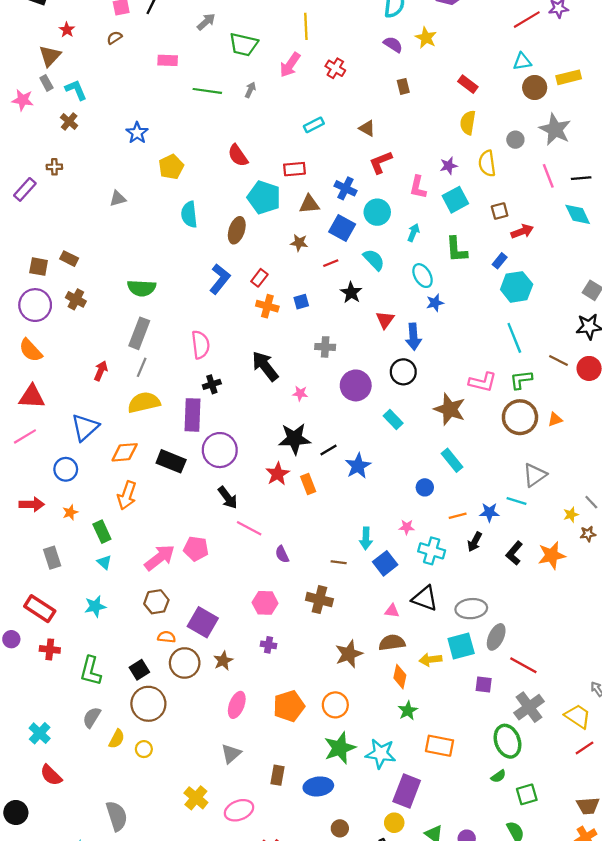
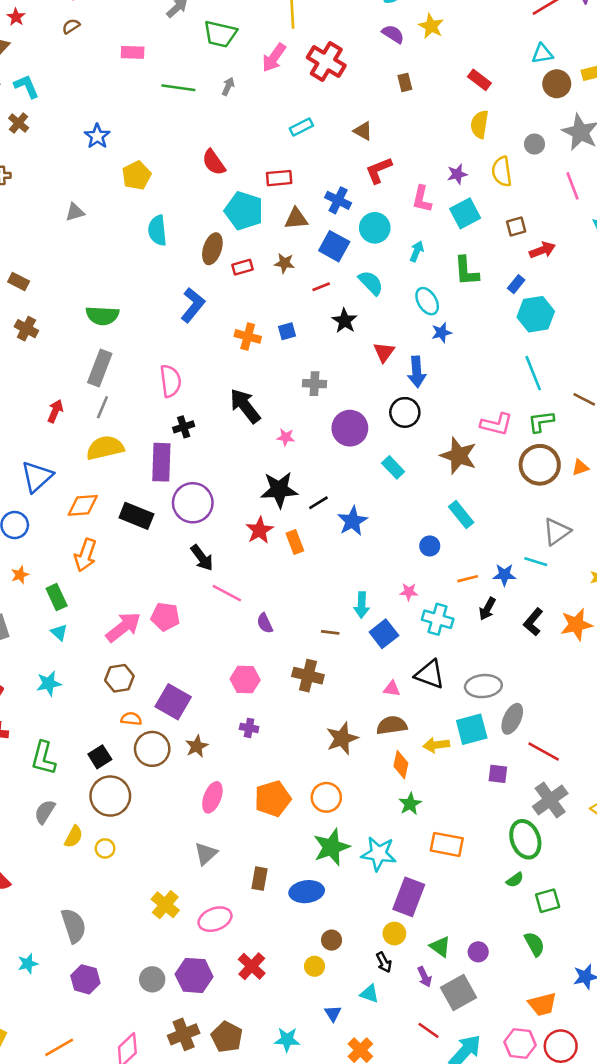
red cross: (335, 68) -> (326, 62), size x1.6
red rectangle: (259, 278) -> (243, 267), moved, turned 36

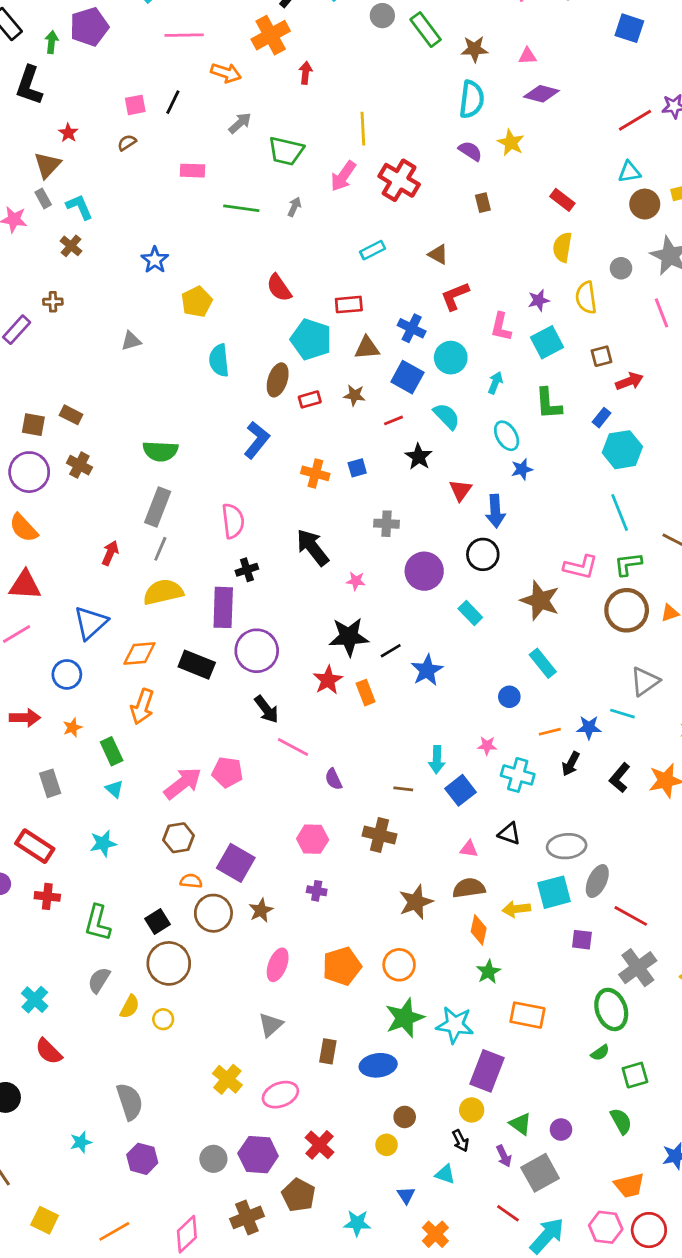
black triangle: (430, 674) -> (509, 834), size x0.7
brown pentagon: (227, 1037) -> (299, 1195), moved

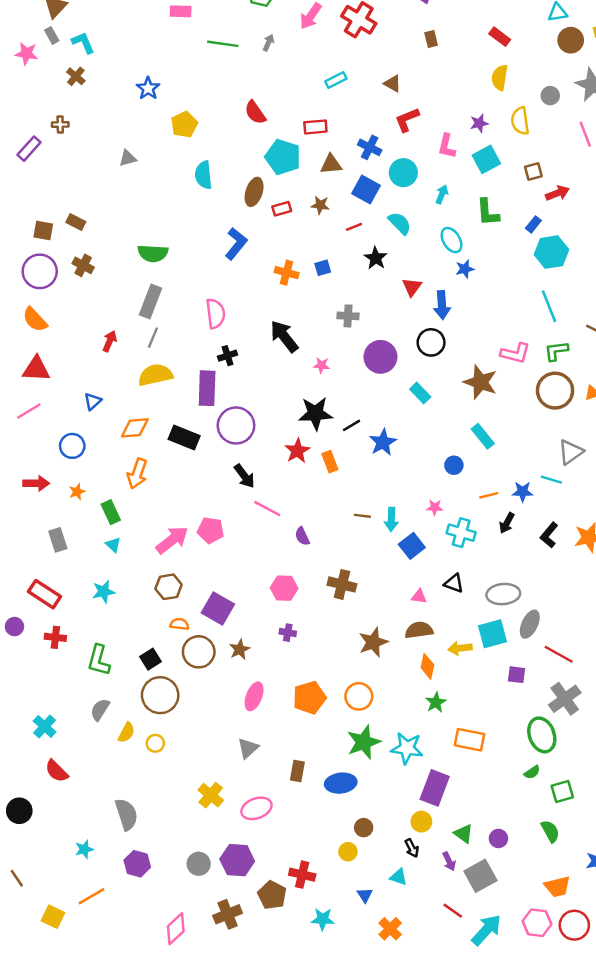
blue triangle: (91, 623) -> (93, 401), size x0.6
brown line: (403, 789) -> (362, 516), moved
red cross: (320, 1145) -> (302, 875), moved, turned -30
orange line: (114, 1231) -> (92, 896), moved

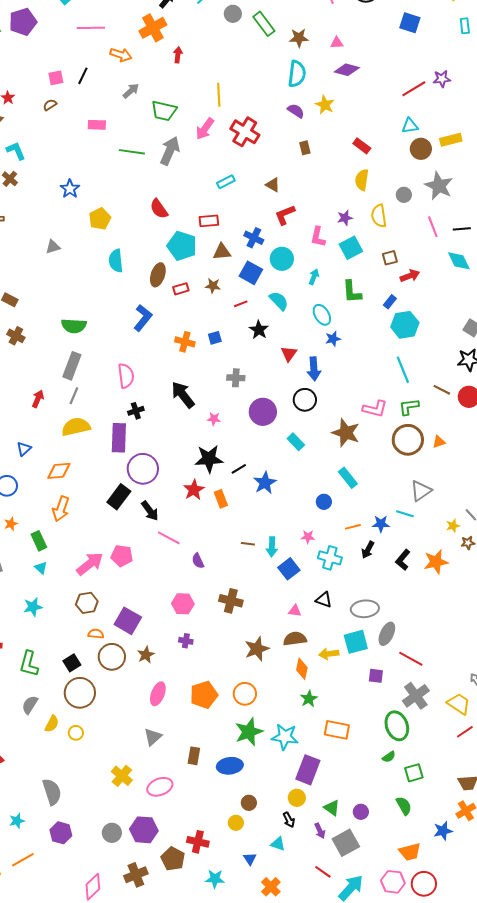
gray arrow: (268, 43) -> (170, 151), size x2.0
black rectangle: (184, 438) -> (119, 497), moved, turned -75

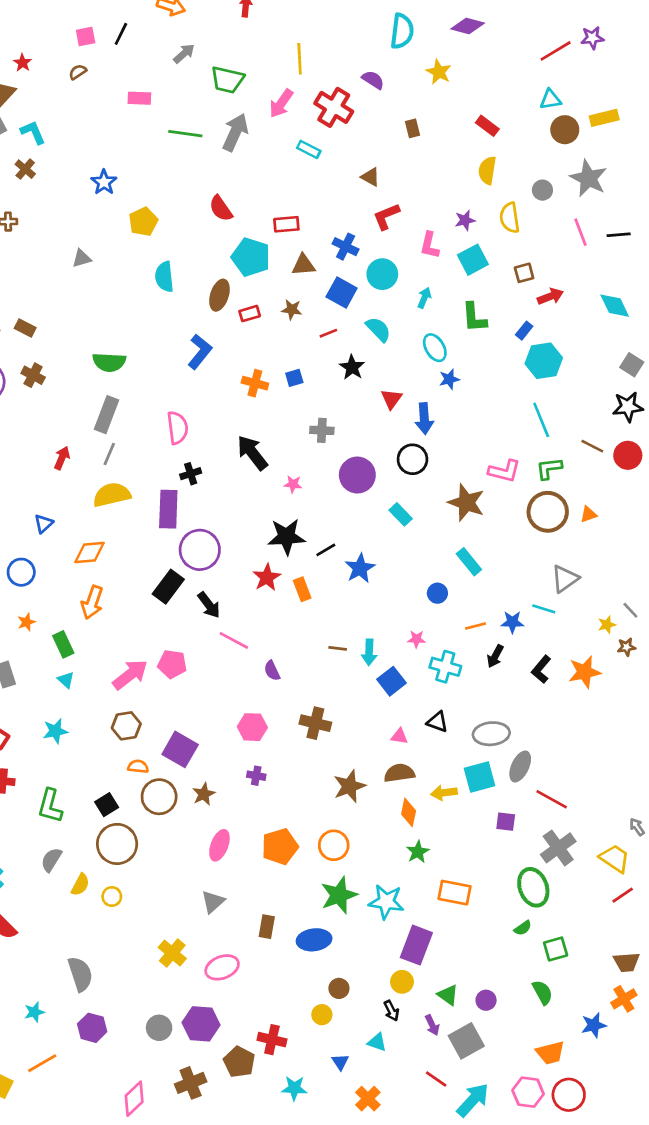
purple semicircle: (296, 111) -> (373, 80), moved
cyan rectangle: (226, 182) -> (309, 149), moved, turned 54
cyan diamond: (459, 261) -> (615, 306), moved

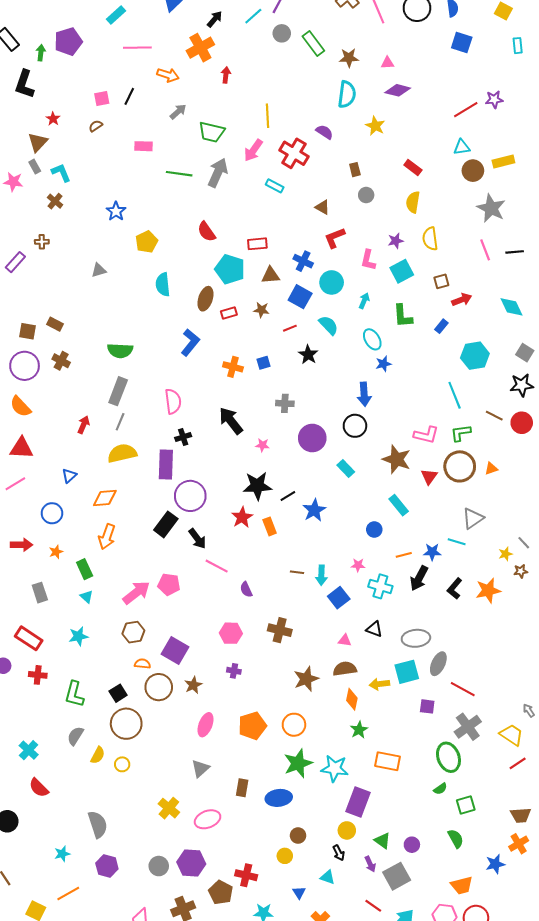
gray circle: (542, 190) -> (366, 195), moved
cyan hexagon: (544, 361) -> (475, 356), moved
red triangle: (391, 399) -> (429, 477), moved
black arrow: (495, 656) -> (419, 578), size x1.4

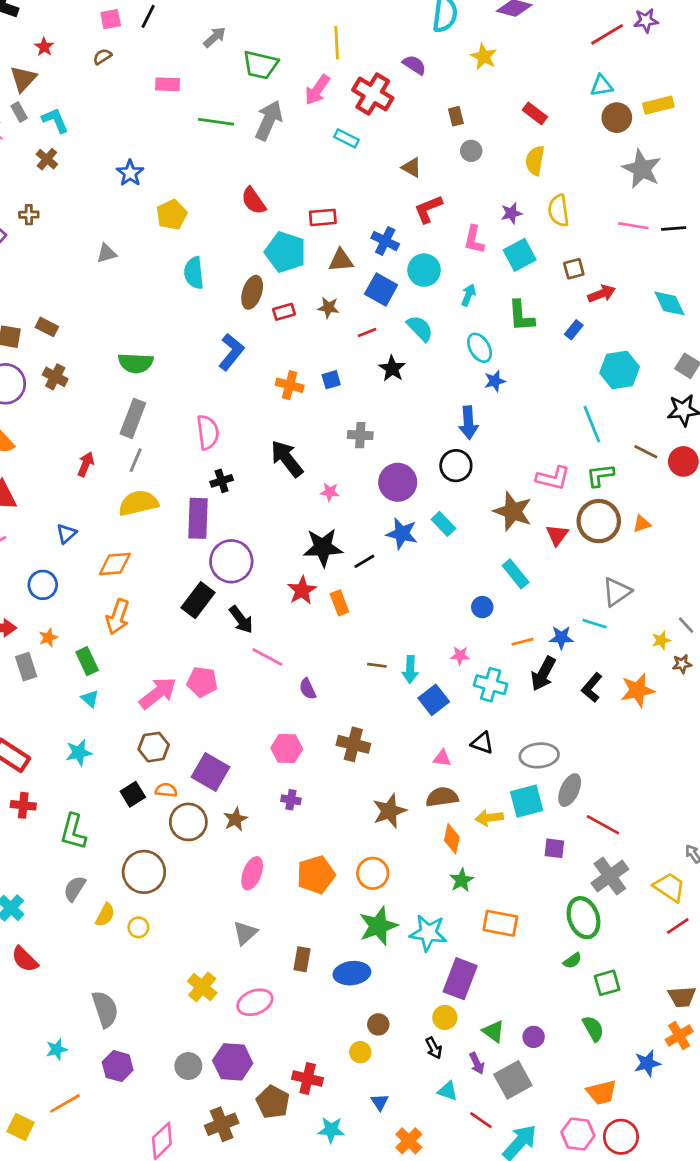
pink line: (485, 250) -> (633, 226), turned -60
blue star: (314, 510) -> (402, 534), moved, turned -30
gray rectangle: (40, 593) -> (26, 667), moved
black square: (118, 693) -> (133, 794), moved
cyan triangle: (328, 877) -> (448, 1091), moved

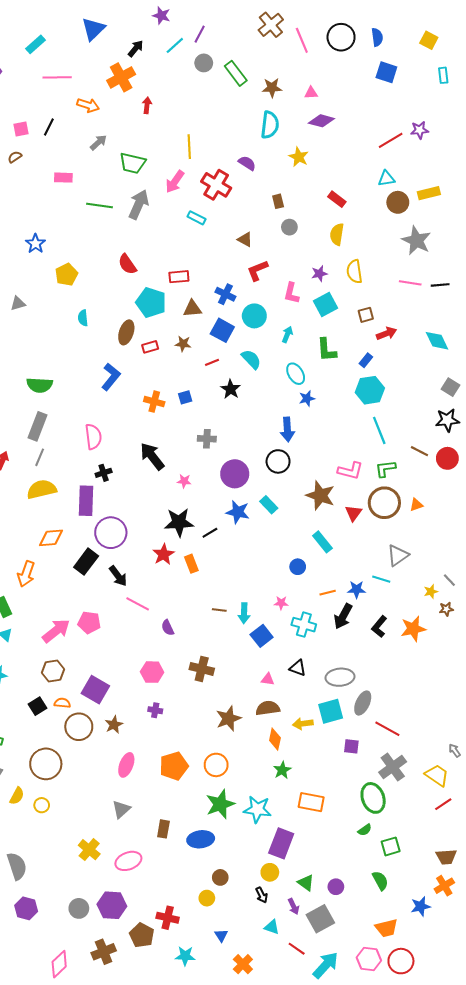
cyan semicircle: (194, 273) -> (83, 318), size x0.7
cyan hexagon: (620, 370) -> (370, 390), moved
orange diamond: (115, 564) -> (51, 538), moved

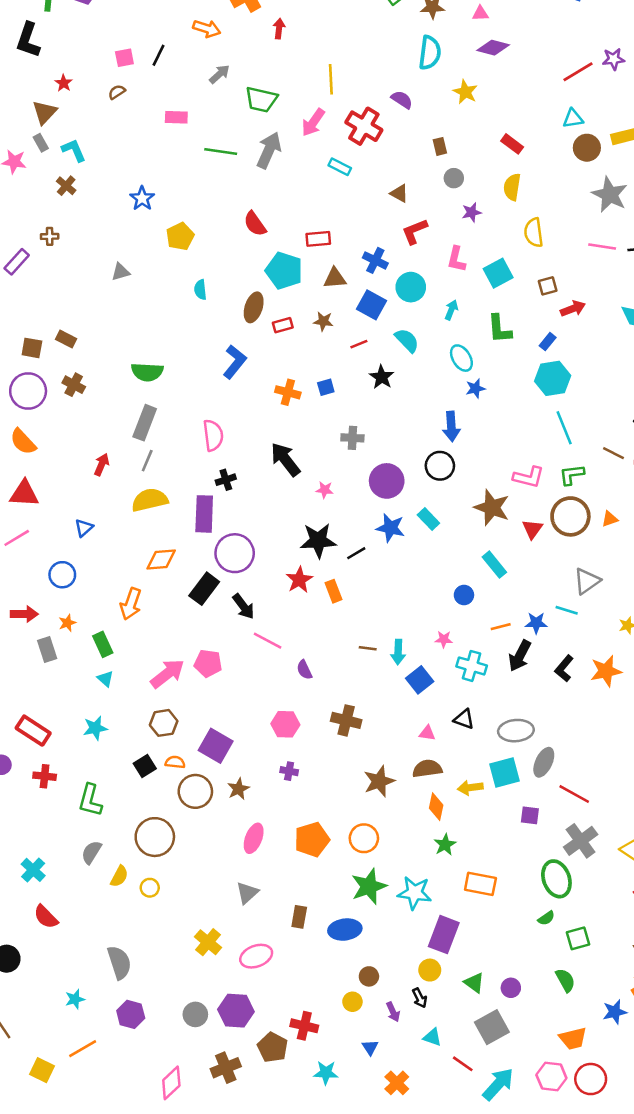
purple star: (319, 274) -> (472, 212), moved
purple arrow: (294, 906) -> (393, 1012), moved

